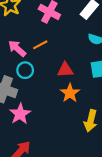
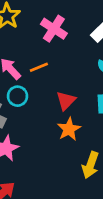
red triangle: (65, 70) -> (66, 101), turned -48

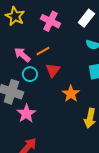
red triangle: (66, 101) -> (53, 70), moved

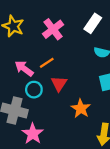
pink cross: (51, 21) -> (53, 29), turned 30

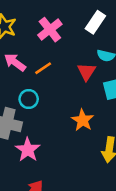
pink arrow: (24, 69) -> (15, 62), moved
red triangle: (59, 84) -> (86, 72), moved

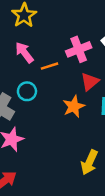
pink cross: (50, 30) -> (79, 49), moved
orange star: (83, 120) -> (74, 106), moved

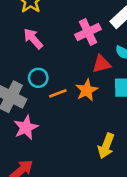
orange line: (50, 66) -> (58, 93), moved
red triangle: (90, 82) -> (101, 64), turned 30

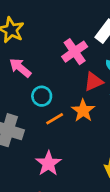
cyan circle: (38, 78) -> (42, 96), moved
pink star: (26, 127) -> (48, 163), moved

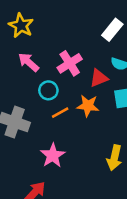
pink cross: (75, 52) -> (70, 63), moved
orange star: (83, 111) -> (88, 106), turned -30

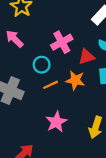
pink arrow: (29, 62) -> (15, 39), moved
pink star: (53, 155) -> (56, 122), moved

